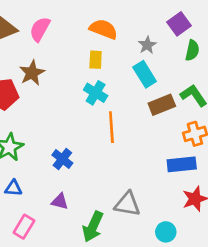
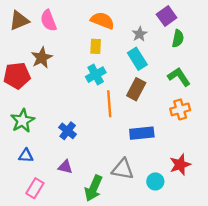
pink semicircle: (40, 29) -> (48, 21), turned -50
cyan cross: (96, 93) -> (96, 75), turned 30
brown rectangle: (162, 105) -> (136, 89), moved, turned -40
blue rectangle: (182, 164) -> (142, 133), moved
cyan circle: (166, 232) -> (155, 181), moved

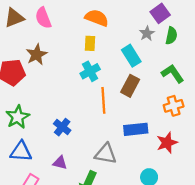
gray star: (140, 34) -> (147, 33), moved
blue triangle: (26, 156) -> (21, 152), size x1.5
red star: (180, 165) -> (167, 143), moved
gray triangle: (123, 169) -> (106, 154), moved

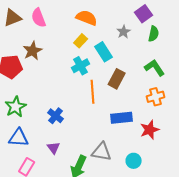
gray star: (147, 33) -> (124, 32), moved
yellow rectangle: (90, 43) -> (81, 41), turned 40
cyan rectangle: (131, 56) -> (104, 52), moved
gray triangle: (106, 154) -> (102, 152), moved
purple triangle: (60, 163) -> (54, 148), turned 40

